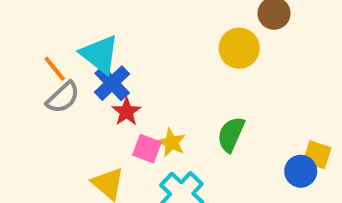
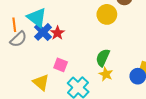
orange line: (55, 69) -> (14, 25), turned 32
red star: (126, 112) -> (57, 33), moved
yellow star: (172, 143) -> (106, 74), moved

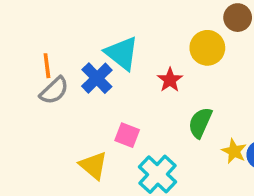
cyan triangle: (37, 18) -> (122, 53), moved
red star: (57, 33) -> (170, 80), moved
yellow star: (106, 74) -> (234, 151), moved

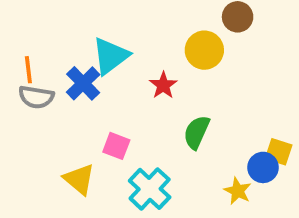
cyan triangle: (122, 53) -> (110, 56), turned 45
gray semicircle: (54, 91) -> (36, 97), turned 52
yellow star: (234, 151) -> (238, 191), moved

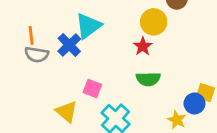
red star: (163, 85) -> (143, 46), moved
green semicircle: (197, 132) -> (148, 79), turned -115

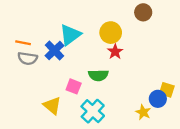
yellow circle: (154, 22) -> (111, 33), moved
orange line: (31, 35) -> (23, 43), turned -72
green semicircle: (148, 79) -> (98, 75), moved

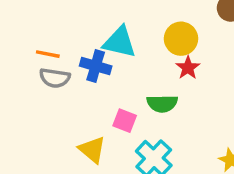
cyan triangle: (70, 35) -> (120, 42), turned 50
blue cross: (55, 51) -> (96, 66), turned -30

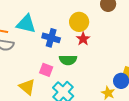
cyan triangle: (120, 42) -> (26, 24), moved
blue cross: (96, 66) -> (51, 38), moved

